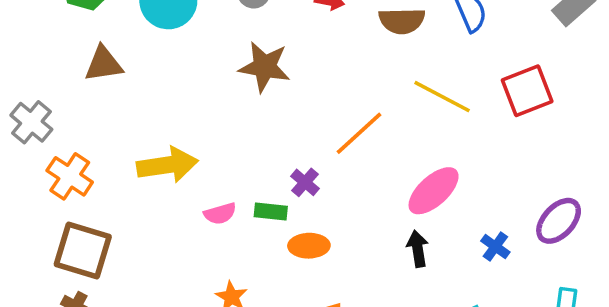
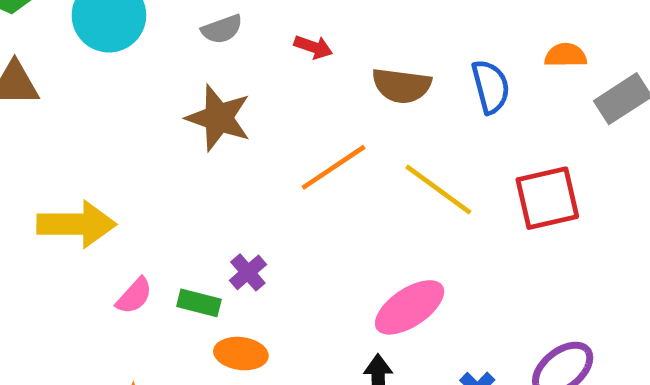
orange line: (359, 133) -> (333, 167), moved
pink semicircle: (220, 214) -> (134, 296), turned -40

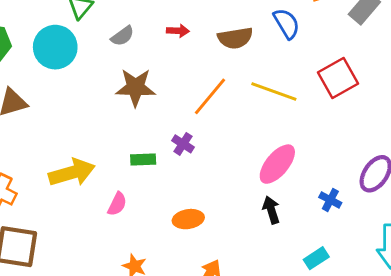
purple cross: (248, 272) -> (183, 144), moved
green rectangle: (199, 303) -> (143, 159), moved

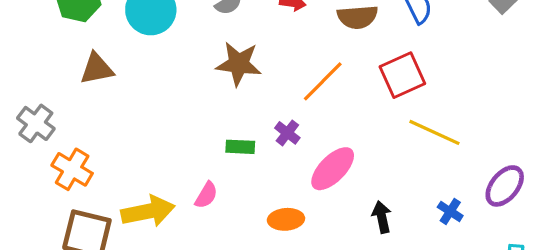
red square: (338, 78) -> (402, 75), moved
yellow line: (274, 91) -> (434, 132), moved
pink ellipse: (277, 164) -> (333, 169), moved
yellow arrow: (72, 173) -> (148, 211), moved

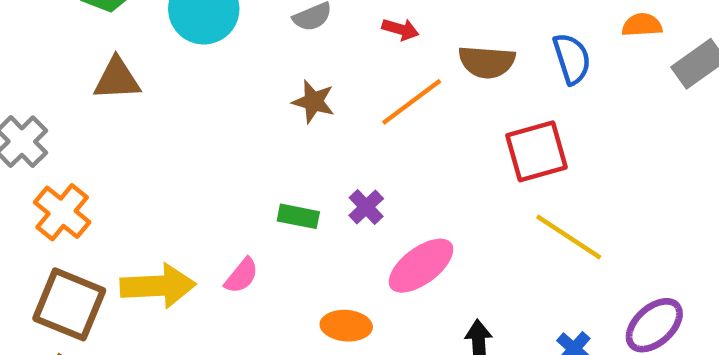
brown star: (239, 64) -> (313, 102), size x0.7
orange line: (323, 81) -> (412, 102), moved

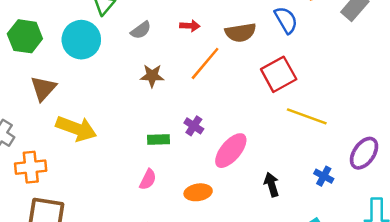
brown triangle: (117, 79) -> (43, 88), turned -32
orange cross: (62, 212) -> (31, 167), turned -32
pink semicircle: (241, 276) -> (148, 179), moved
yellow arrow: (158, 286) -> (76, 129), moved, turned 36

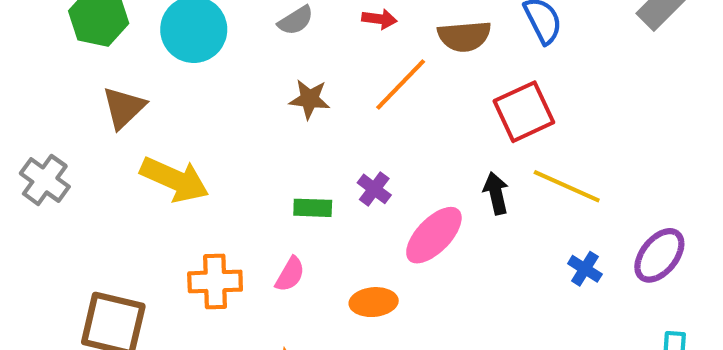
orange cross: (31, 167) -> (215, 281), moved
blue cross: (324, 176) -> (585, 269), moved
black arrow: (272, 185) -> (496, 193), moved

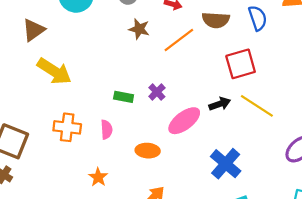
brown star: (309, 99) -> (139, 29), moved
black arrow: (496, 193) -> (220, 104), turned 75
blue cross: (585, 269) -> (226, 164), moved, size x1.8
pink semicircle: (290, 274) -> (107, 130), turned -42

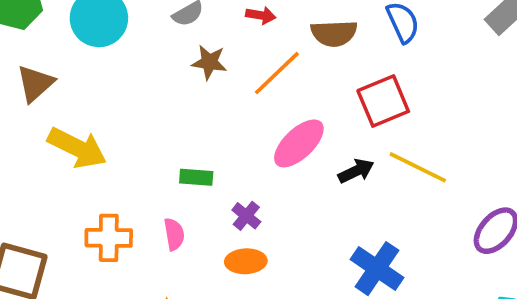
purple cross: (157, 92) -> (246, 216), moved
pink ellipse: (184, 121) -> (299, 143), moved

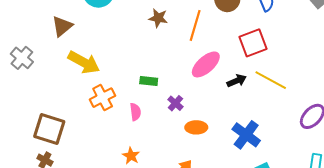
orange line: (277, 73) -> (195, 25), turned -32
orange cross: (109, 238) -> (103, 98), moved, turned -30
orange ellipse: (246, 261) -> (196, 127), moved

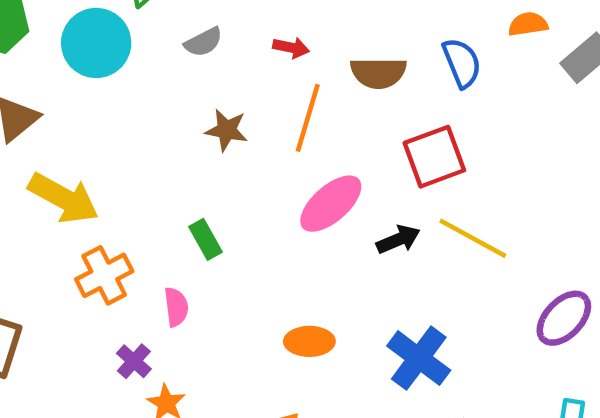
brown star: (158, 18) -> (227, 130), moved
green rectangle: (149, 81) -> (205, 239), turned 54
purple cross: (175, 103) -> (134, 361), moved

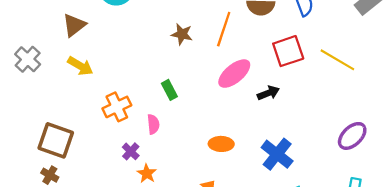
yellow arrow: (64, 198) -> (80, 66), moved, size x0.7
yellow line: (473, 238) -> (337, 60), moved

